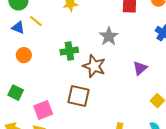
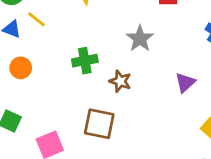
brown star: (94, 66) -> (120, 81), size x0.7

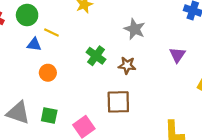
green cross: (85, 61) -> (96, 56), turned -30

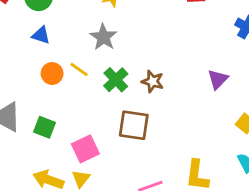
gray star: (135, 29) -> (103, 37), moved
yellow line: (51, 33) -> (79, 69), moved
green cross: (96, 56) -> (116, 80), moved

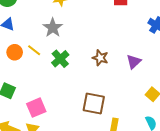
brown star: (153, 81) -> (100, 58), moved
brown square: (134, 125) -> (94, 103), moved

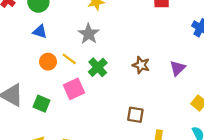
brown square: (94, 103) -> (135, 115), size x0.7
pink square: (36, 108) -> (74, 89), moved

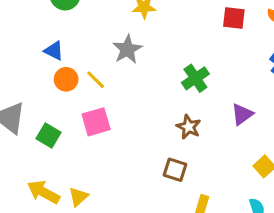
blue triangle: (40, 32) -> (54, 51), moved
brown star: (141, 65) -> (189, 127), moved
green cross: (98, 67) -> (195, 78), moved

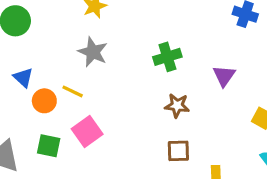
blue triangle: (54, 51) -> (23, 78), turned 35
green cross: (195, 78) -> (167, 57), turned 36
green square: (49, 135) -> (49, 146), moved

